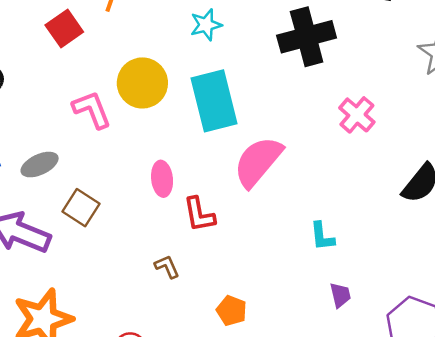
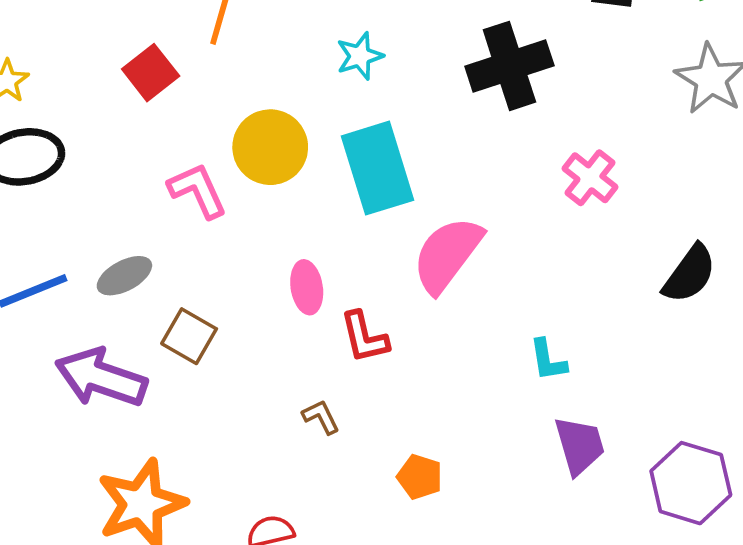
purple trapezoid: (340, 295) -> (580, 446), size x1.6

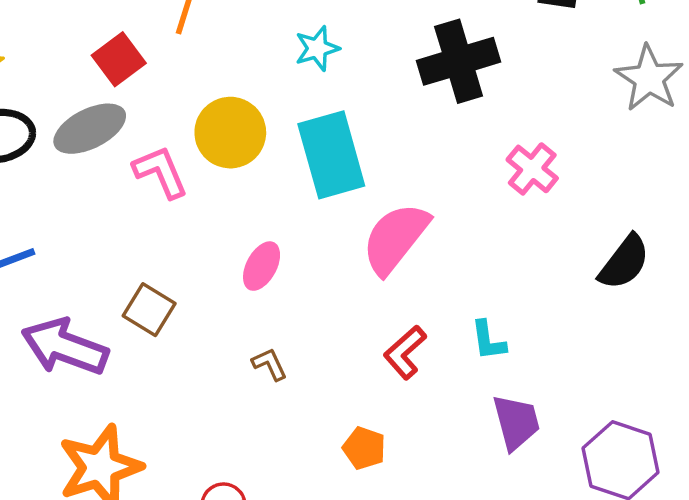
gray ellipse: (124, 276) -> (90, 129), moved, size x1.4
pink ellipse: (307, 287) -> (262, 266), turned 36
red L-shape: (364, 337) -> (405, 352), moved, turned 60
brown L-shape: (321, 417) -> (270, 364), moved

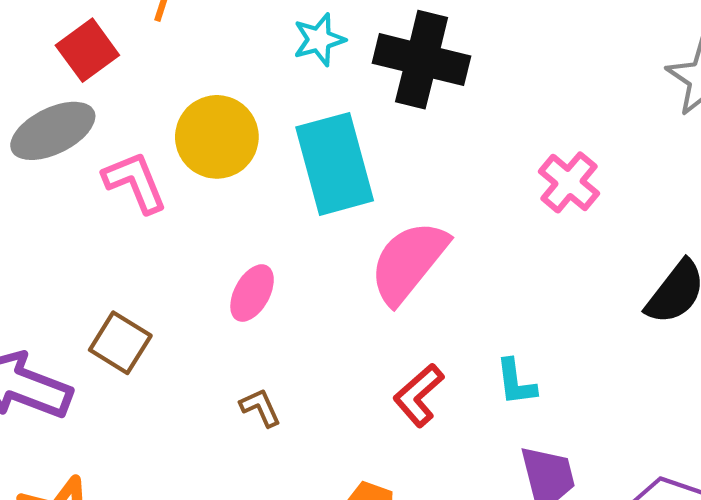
black cross: (459, 61) -> (422, 60), moved, turned 30

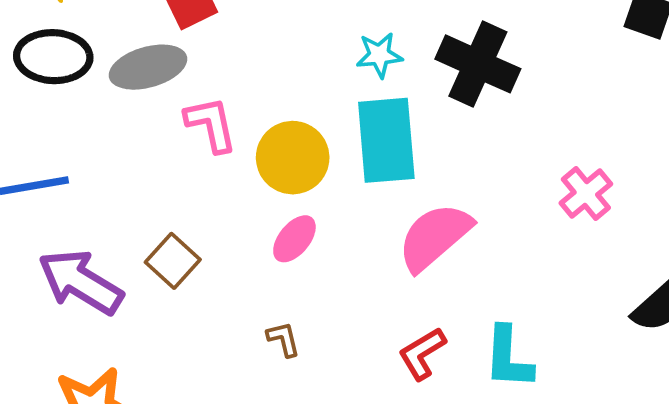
cyan star: (319, 40) -> (379, 55), moved
yellow circle: (217, 137) -> (293, 158), moved
cyan L-shape: (516, 382) -> (508, 358), size x1.5

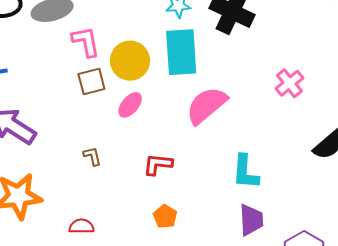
brown square: (173, 261) -> (91, 82), moved, turned 32
brown L-shape: (283, 339) -> (92, 156), moved
red L-shape: (422, 354) -> (158, 164), moved, turned 36

